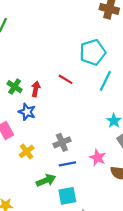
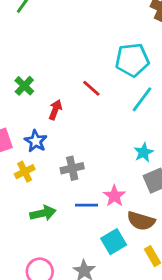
red arrow: (36, 89) -> (55, 110), moved
blue star: (27, 112) -> (36, 141), moved
blue line: (67, 164) -> (86, 205), moved
cyan square: (67, 196) -> (114, 242), moved, turned -30

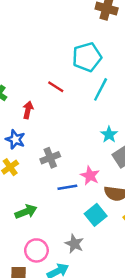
green arrow: (43, 213) -> (26, 212), moved

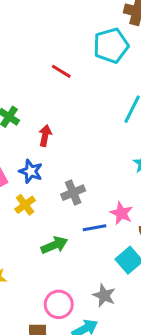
cyan pentagon: (87, 57) -> (111, 46), moved
red line: (56, 87) -> (61, 71), moved
green arrow: (26, 212) -> (54, 245), moved

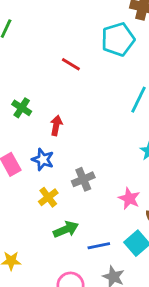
yellow cross: (25, 205) -> (48, 197), moved
blue line: (94, 228) -> (99, 246), moved

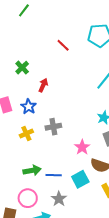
green arrow: (66, 229) -> (32, 170), moved

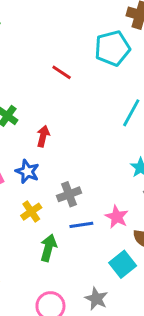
green arrow: (32, 170) -> (48, 248), moved, turned -54
blue line: (54, 175) -> (81, 225), moved

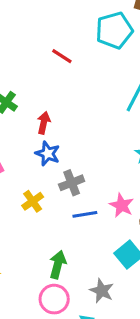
blue star: (27, 171) -> (48, 154), moved
green arrow: (48, 248) -> (58, 265), moved

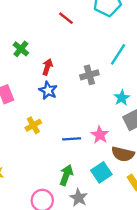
gray cross: (72, 183) -> (89, 75), moved
green arrow: (58, 265) -> (66, 175), moved

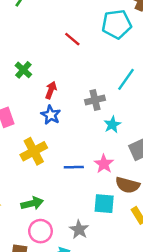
cyan star: (122, 98) -> (112, 125), moved
yellow cross: (33, 125) -> (34, 151), size x1.5
cyan square: (101, 172) -> (104, 204), turned 36
green arrow: (66, 175) -> (32, 203), moved, turned 54

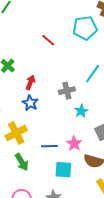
green arrow: (32, 203) -> (22, 162), moved, turned 72
cyan square: (104, 204) -> (63, 170), moved

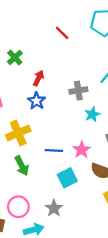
cyan square: (63, 170) -> (67, 178), turned -36

